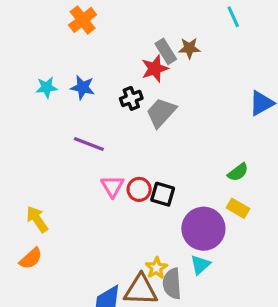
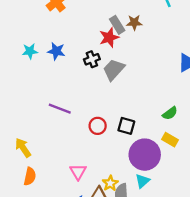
purple line: (89, 144) -> (60, 109), moved
pink triangle: (112, 186) -> (78, 172), moved
black square: (163, 194) -> (126, 126), moved
orange semicircle: (31, 258) -> (30, 176), moved, turned -36

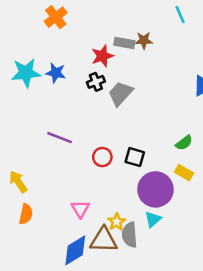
gray rectangle: (117, 25) -> (124, 43), turned -48
red star: (109, 37) -> (102, 56), moved
cyan star: (30, 51) -> (26, 73), size x1.6

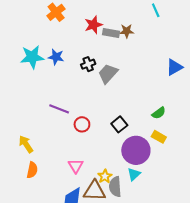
red star: (102, 56) -> (93, 25), moved
red circle: (102, 157) -> (82, 124), moved
black square: (135, 157) -> (119, 124), turned 35

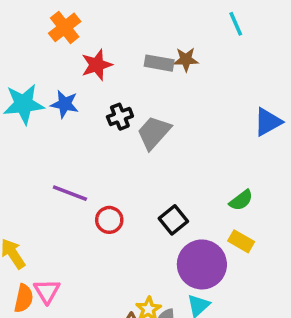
red star: (93, 25) -> (97, 65), moved
pink triangle: (76, 166) -> (47, 291), moved

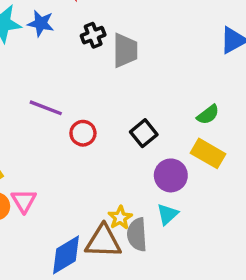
gray trapezoid: (154, 133) -> (125, 50), turned 138
yellow rectangle: (241, 241) -> (208, 153), size x1.4
purple circle: (202, 264) -> (171, 175), size x0.7

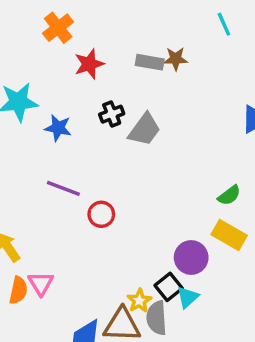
blue star: (41, 23) -> (58, 128), moved
gray trapezoid: (125, 50) -> (144, 130), turned 36
black square: (144, 133) -> (169, 287), moved

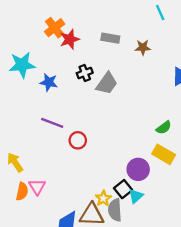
orange cross: (58, 28) -> (55, 28), moved
brown star: (176, 59) -> (143, 47), moved

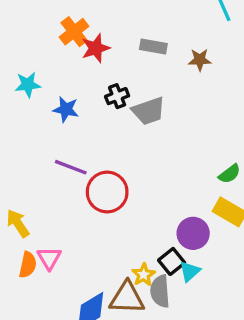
cyan star: (22, 65) -> (28, 85), size x0.7
gray trapezoid: (107, 83) -> (148, 111), turned 35
red circle: (78, 140) -> (107, 192), size x1.6

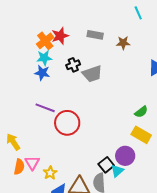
orange cross: (74, 32) -> (45, 41), moved
cyan star: (28, 85) -> (44, 58), moved
purple circle: (193, 233) -> (125, 156), moved
yellow star: (144, 275) -> (50, 173), moved

